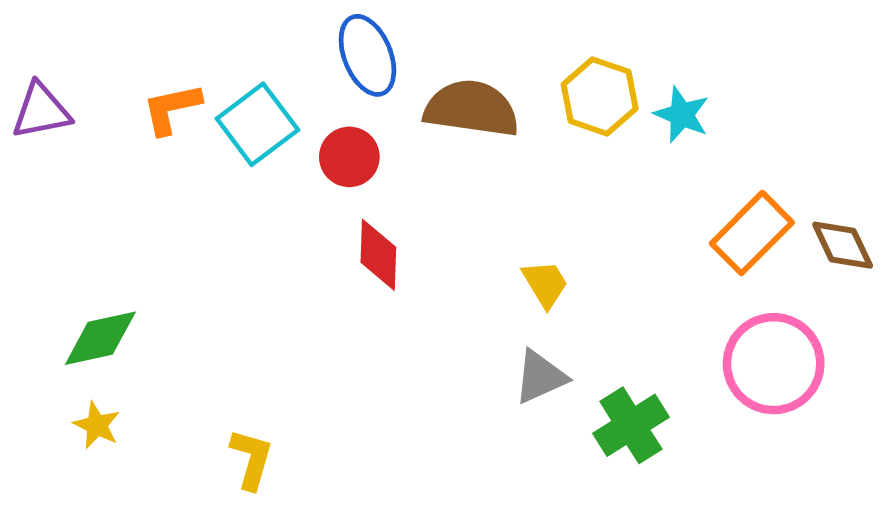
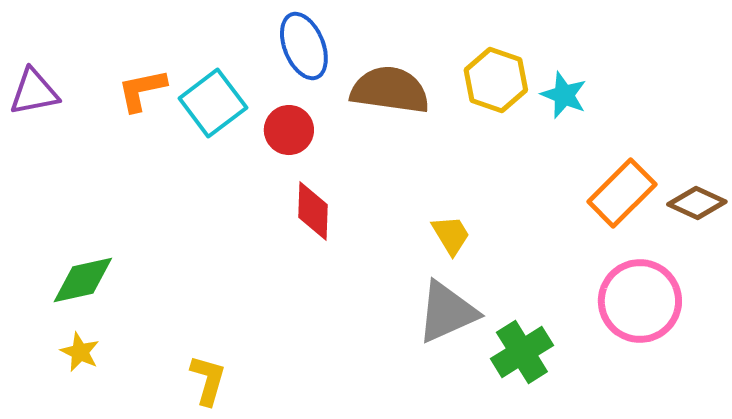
brown diamond: (843, 245) -> (697, 203), turned -40
gray triangle: (540, 377) -> (447, 312), size x1.4

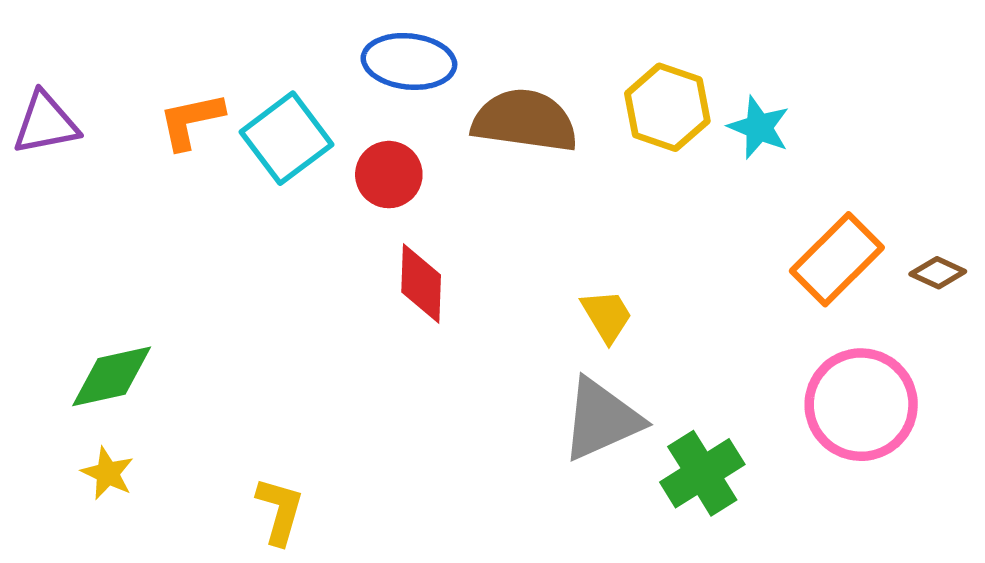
blue ellipse: (304, 46) -> (409, 61), turned -62
brown diamond: (697, 203) -> (938, 273), size x0.7

